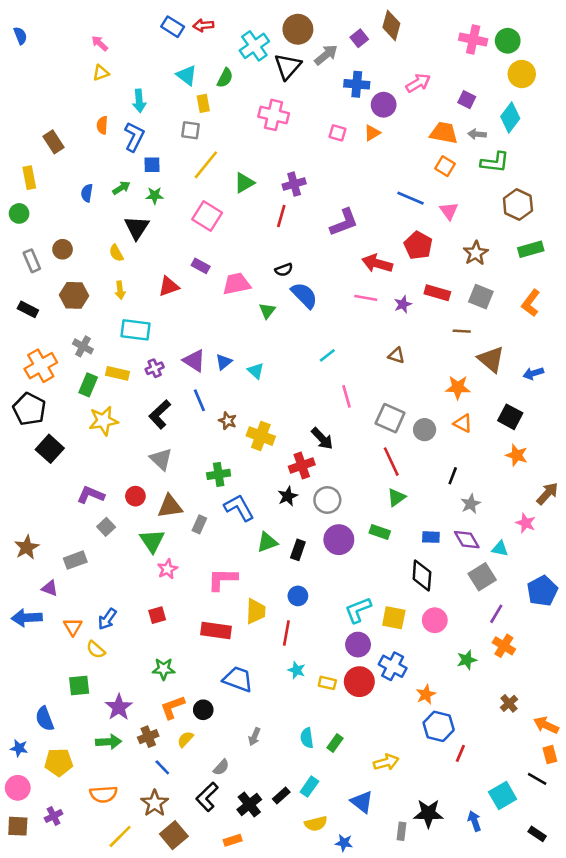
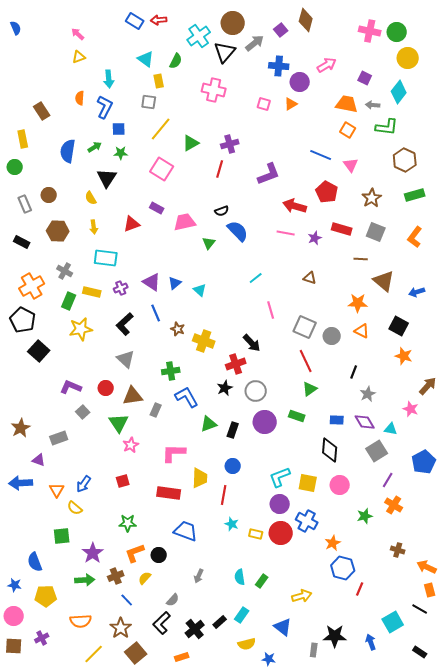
blue semicircle: (87, 193) -> (68, 151), size x1.6
brown cross: (509, 703) -> (398, 550), turned -32

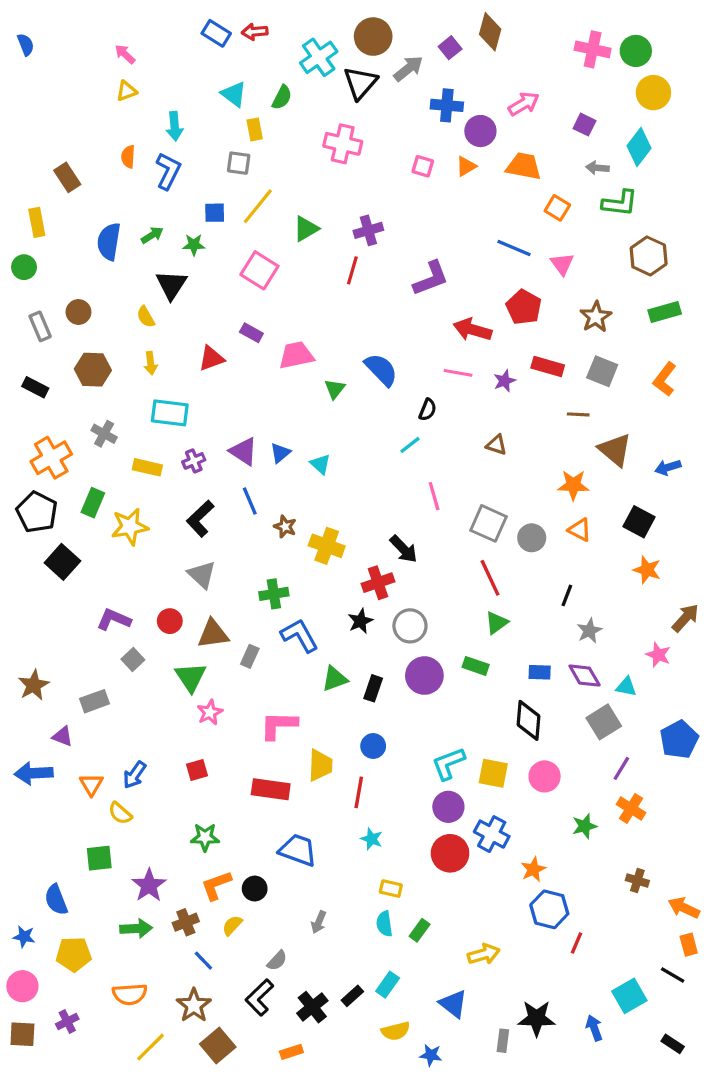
orange trapezoid: (347, 104) -> (524, 166), moved
blue square: (119, 129) -> (215, 213), moved
black semicircle: (222, 211) -> (428, 410), moved, turned -48
green rectangle: (69, 301) -> (93, 503), moved
yellow rectangle: (256, 534) -> (391, 889), moved

